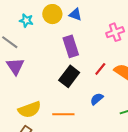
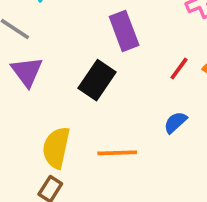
black rectangle: (69, 76) -> (97, 80), moved
yellow semicircle: (30, 110) -> (56, 148), turned 125

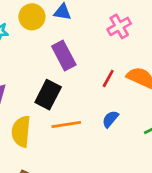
yellow semicircle: (56, 148) -> (21, 131), moved
orange line: (117, 153) -> (66, 124), moved

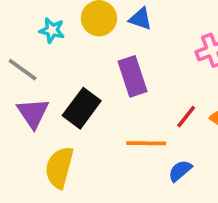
black rectangle: (48, 95) -> (82, 108), moved
orange line: (66, 124) -> (146, 143), moved

